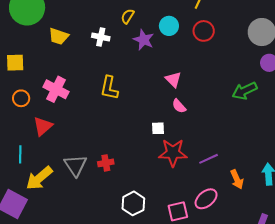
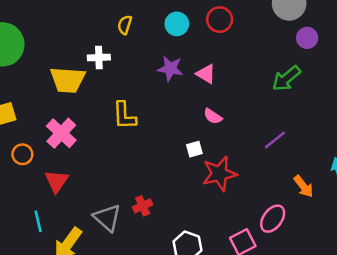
yellow trapezoid: (59, 36) -> (68, 80), moved, size x1.4
purple star: (144, 40) -> (170, 68), moved
pink triangle: (173, 79) -> (206, 74), moved
pink cross: (56, 89) -> (61, 133), turned 30
purple line: (209, 159) -> (275, 140), moved

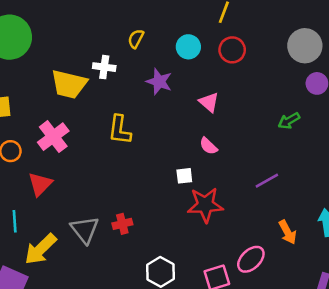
purple star: (170, 68) -> (159, 82), moved
green arrow: (286, 78) -> (289, 121), size x0.7

